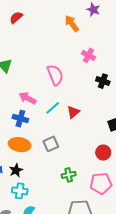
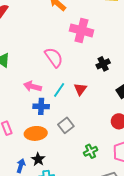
pink cross: (88, 55) -> (81, 30), size x1.6
black cross: (103, 81) -> (103, 64), moved, turned -32
blue cross: (20, 119) -> (41, 106), moved

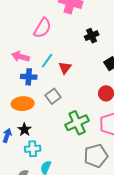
pink semicircle: (54, 57) -> (42, 28), turned 65
red triangle: (80, 89) -> (65, 68), moved
green cross: (91, 151) -> (77, 123), size x1.6

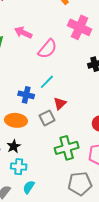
pink arrow: (20, 57) -> (23, 33), moved
red triangle: (65, 68) -> (60, 103), moved

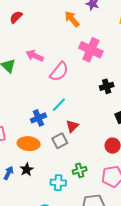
blue cross: (26, 95) -> (38, 118), turned -35
green cross: (67, 148) -> (80, 170), size x0.6
cyan cross: (19, 167) -> (58, 183), moved

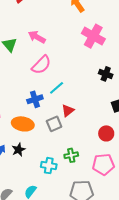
pink semicircle: (59, 72) -> (41, 65), moved
black cross: (107, 86) -> (106, 74), turned 32

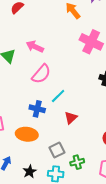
blue cross: (35, 99) -> (37, 109), turned 35
gray square: (54, 124) -> (57, 150), moved
black star: (19, 150) -> (30, 171), moved

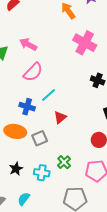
gray square: (57, 150) -> (40, 138), moved
green cross: (77, 162) -> (64, 162), turned -32

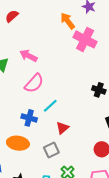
pink cross: (85, 43) -> (85, 39), moved
gray square: (40, 138) -> (51, 150), moved

